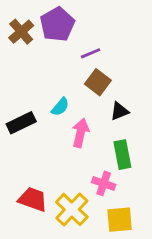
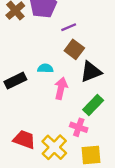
cyan semicircle: (60, 107) -> (45, 68), turned -128
black triangle: (120, 111) -> (91, 72), size x1.5
green rectangle: (122, 155) -> (93, 105), turned 55

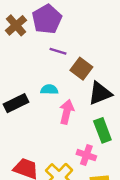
purple line: (69, 27) -> (58, 51), moved, turned 40
green rectangle: (93, 105) -> (102, 130), turned -65

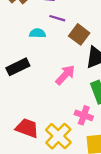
cyan semicircle: (49, 90) -> (38, 33), moved
pink arrow: (67, 112) -> (65, 75), turned 30

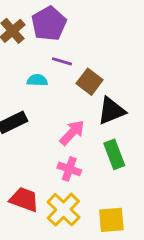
pink cross: (84, 115) -> (69, 169), moved

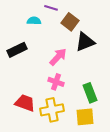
green rectangle: (114, 154) -> (90, 93), moved
yellow cross: (63, 210) -> (52, 110), turned 35

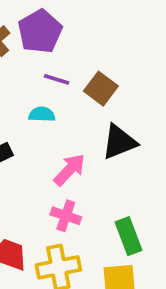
cyan semicircle: (34, 21) -> (42, 114), moved
brown square: (70, 22) -> (101, 89), moved

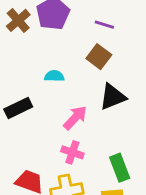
purple line: (57, 79) -> (104, 25), moved

